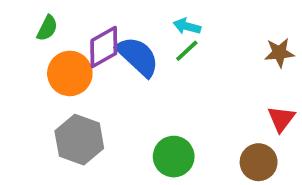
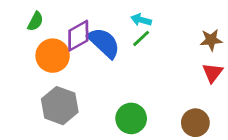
red triangle: (281, 119) -> (213, 73), moved

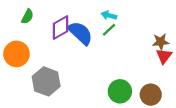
brown star: (211, 40) -> (161, 42), moved
orange circle: (53, 56) -> (16, 54), moved
green circle: (131, 118) -> (120, 91), moved

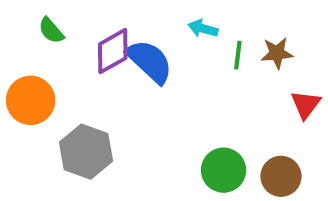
green semicircle: (27, 17) -> (51, 31), turned 112
green line: (109, 30) -> (238, 55), moved, turned -40
brown star: (161, 42) -> (277, 53), moved

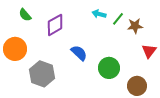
green line: (238, 55) -> (118, 19), moved, turned 32
blue semicircle: (150, 61) -> (79, 53), moved, size x0.7
green circle: (224, 170) -> (109, 68), moved

